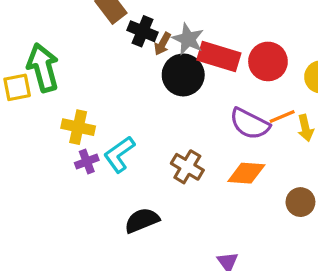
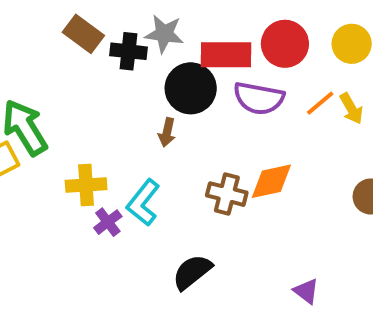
gray star: (188, 39) -> (164, 34), moved
brown arrow: (162, 44) -> (167, 132), moved
purple semicircle: (250, 124) -> (259, 98), moved
orange diamond: (246, 173) -> (271, 181), moved

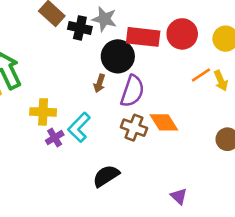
purple semicircle: (259, 98) -> (132, 91), moved, turned -88
orange diamond: (271, 181) -> (164, 122), turned 64

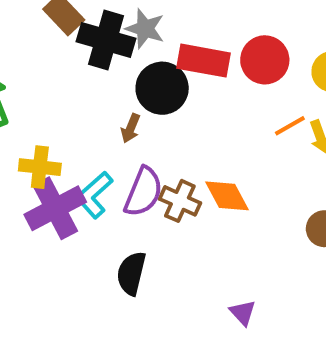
black cross: (80, 28) -> (106, 40), size x1.5
purple semicircle: (132, 91) -> (143, 192), moved
purple cross: (55, 138) -> (55, 208), size x2.0
black semicircle: (106, 176) -> (131, 273), turned -48

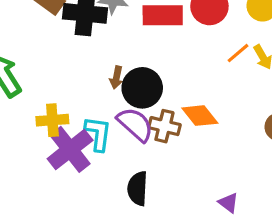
black circle: (162, 88) -> (142, 88), moved
purple semicircle: (143, 192) -> (135, 124), turned -60
cyan L-shape: (94, 195) -> (98, 134), turned 150

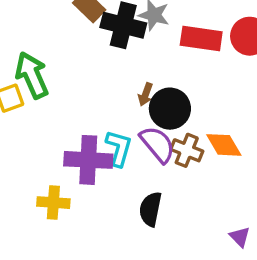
yellow cross: (52, 120) -> (53, 203), moved
purple cross: (70, 149) -> (88, 160), turned 33

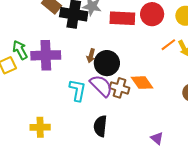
green arrow: (32, 75) -> (20, 50), size x0.7
purple cross: (88, 160) -> (46, 55), moved

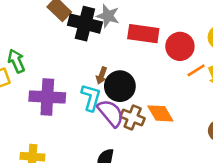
red circle: (152, 14) -> (180, 46), moved
purple cross: (46, 55) -> (47, 97), moved
cyan L-shape: (78, 90) -> (91, 98), moved

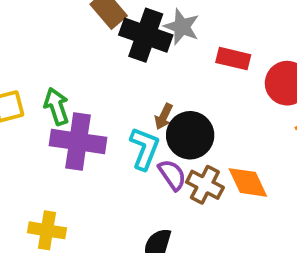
red rectangle: (143, 34) -> (233, 59), size x0.7
green arrow: (16, 61) -> (57, 106), moved
purple semicircle: (111, 113) -> (172, 175), size x0.7

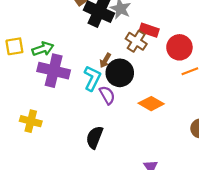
green arrow: (57, 106) -> (43, 49), turned 85
orange diamond: (248, 182) -> (151, 104), turned -40
brown cross: (205, 185) -> (136, 41), moved

